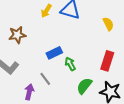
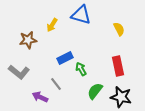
yellow arrow: (46, 11) -> (52, 25), moved
red rectangle: (107, 61) -> (118, 66), turned -30
purple arrow: (29, 92) -> (40, 97), turned -77

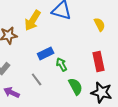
yellow arrow: (52, 25) -> (33, 20), size x1.5
green semicircle: (95, 91) -> (76, 86), turned 114
purple arrow: (40, 97) -> (12, 92), moved

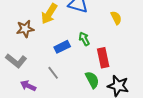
red rectangle: (99, 61) -> (103, 58), moved
green arrow: (62, 64) -> (84, 39), moved

